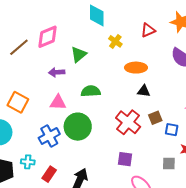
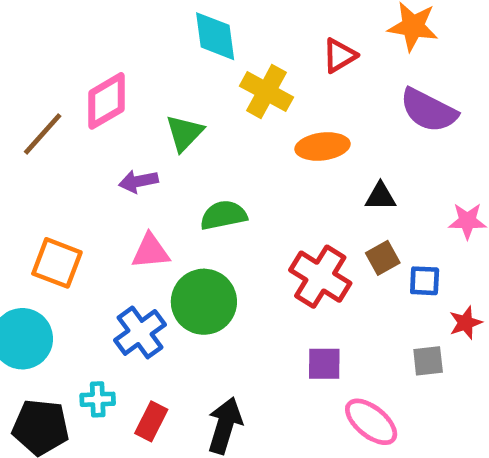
yellow cross: (115, 41) -> (266, 92), size x1.5
black triangle: (144, 91) -> (381, 197), moved

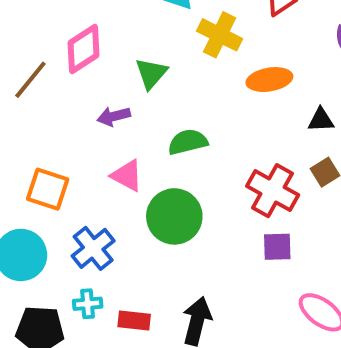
pink triangle: (151, 251) -> (127, 176), turned 36
blue cross: (140, 332) -> (93, 248), moved
purple square: (324, 364) -> (277, 247), moved
red rectangle: (151, 421) -> (134, 320), turned 72

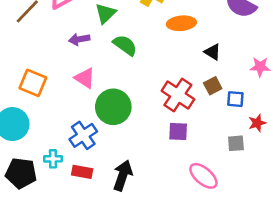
black triangle: (321, 120) -> (213, 52), turned 30
green semicircle: (188, 142) -> (125, 45), moved, turned 45
blue cross: (93, 248) -> (83, 135), moved

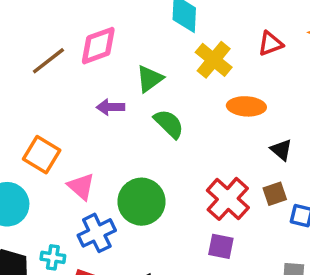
pink triangle: (85, 78) -> (81, 186), moved

